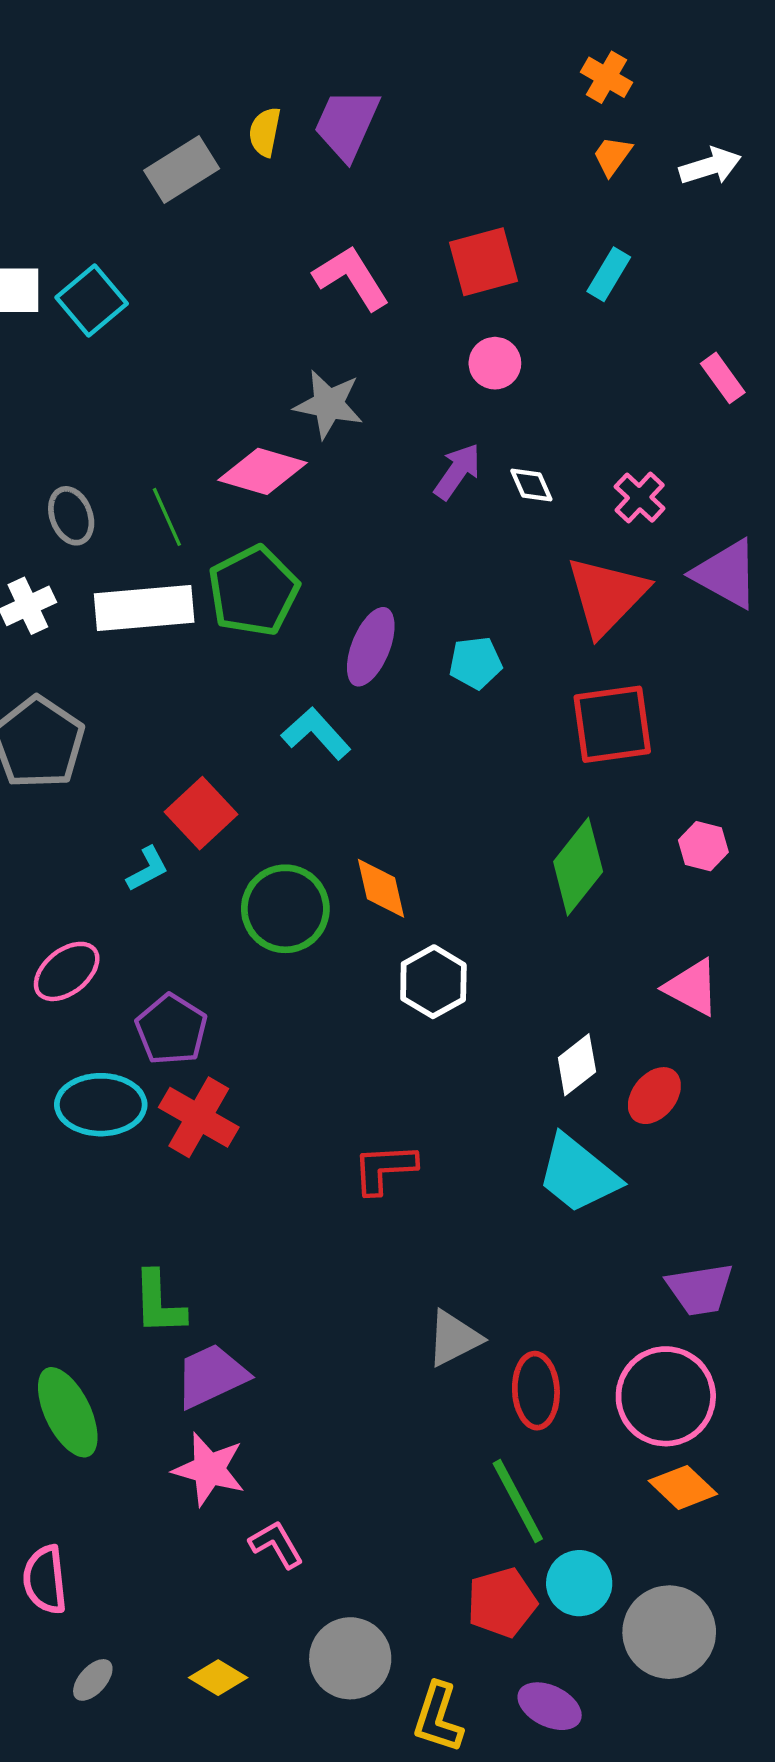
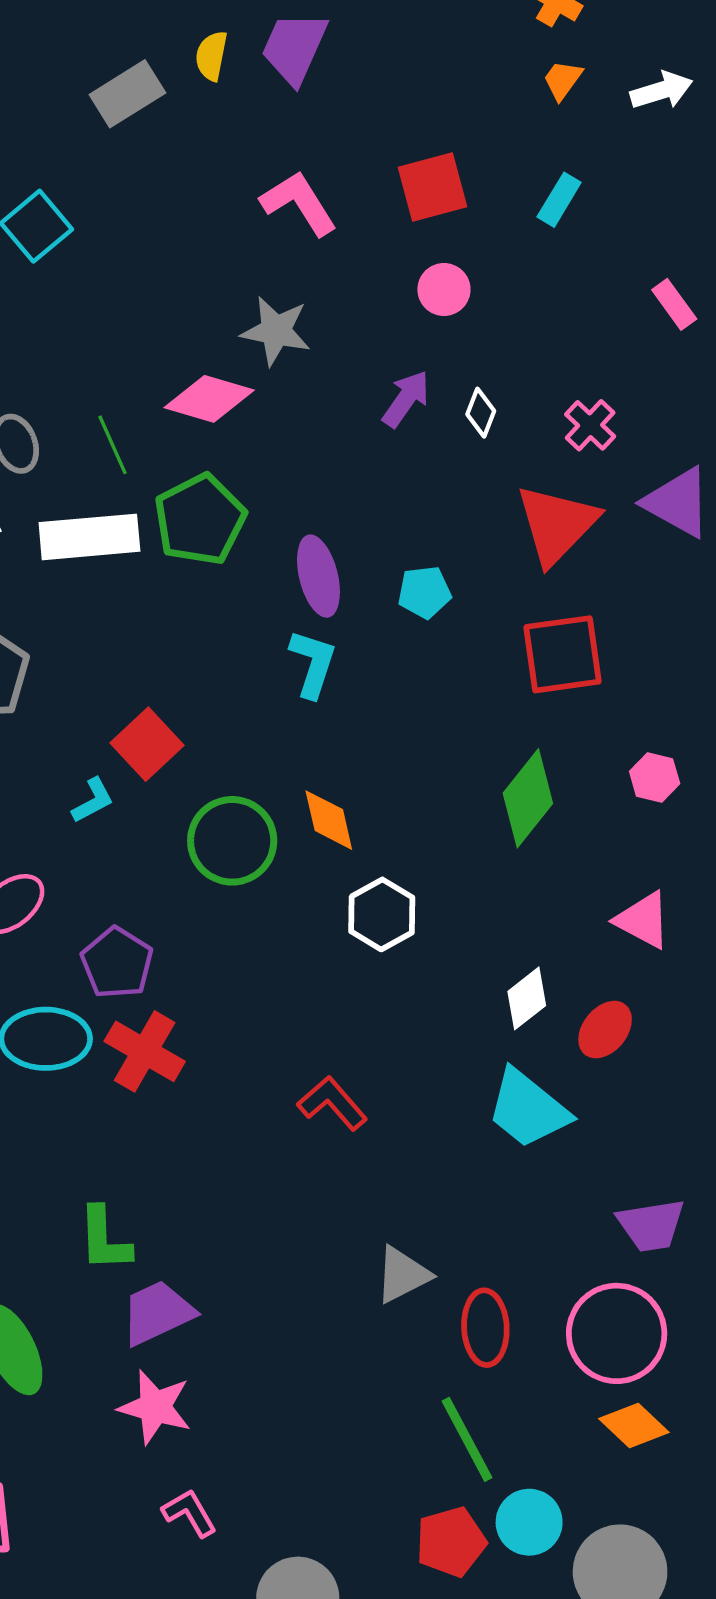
white diamond: (531, 485) -> (481, 413), turned 45
purple ellipse: (371, 647) -> (318, 576), turned -36
cyan L-shape: (316, 733) -> (313, 664), moved, turned 60
red L-shape: (384, 1168) -> (332, 1103), turned 52
pink L-shape: (276, 1544) -> (190, 1513), moved

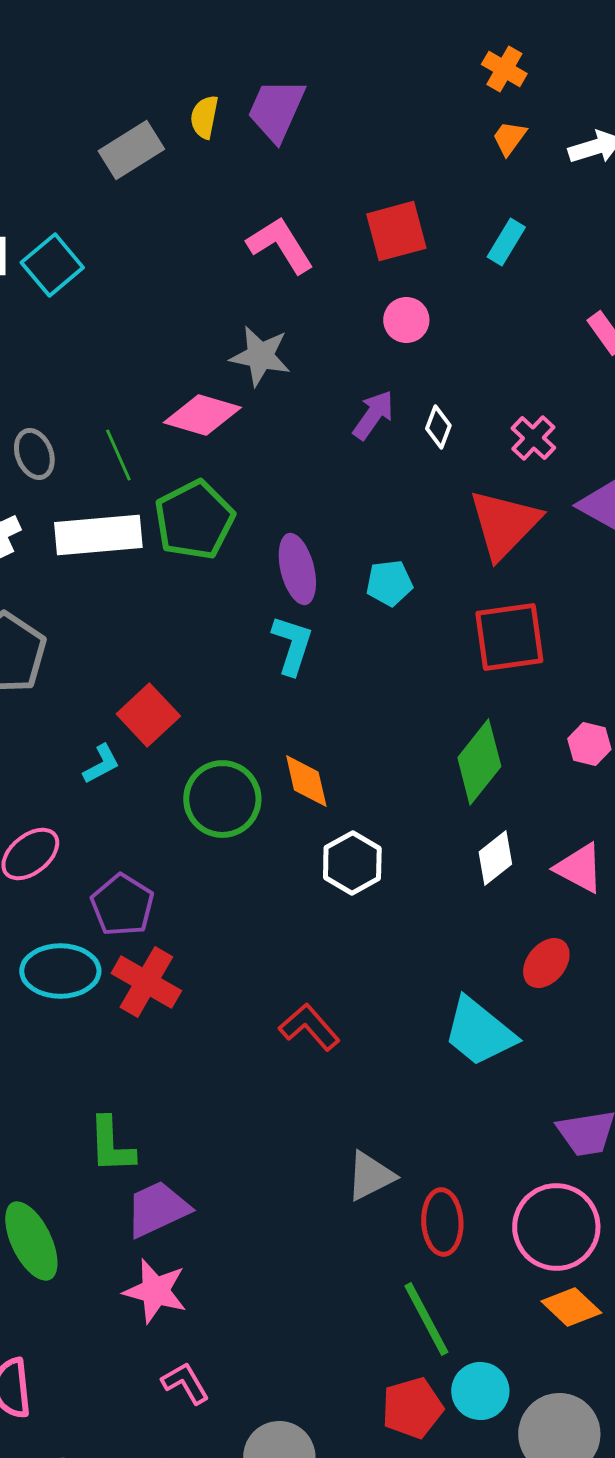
white diamond: (527, 998) -> (495, 858), moved

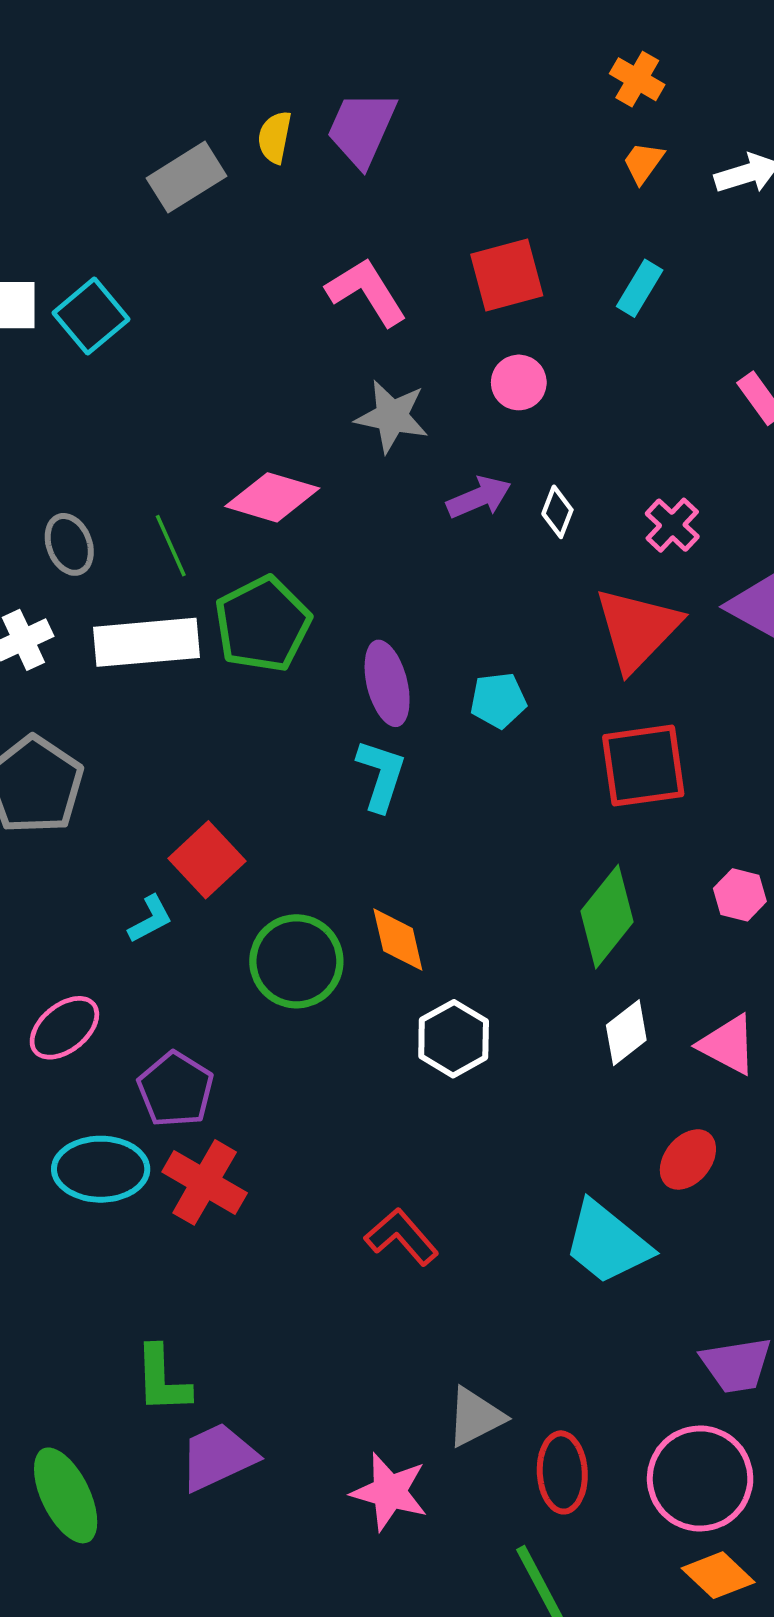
gray star: (260, 356) -> (392, 416), moved
purple arrow: (373, 415) -> (479, 497), turned 32
pink star: (155, 1291) -> (389, 1492), moved

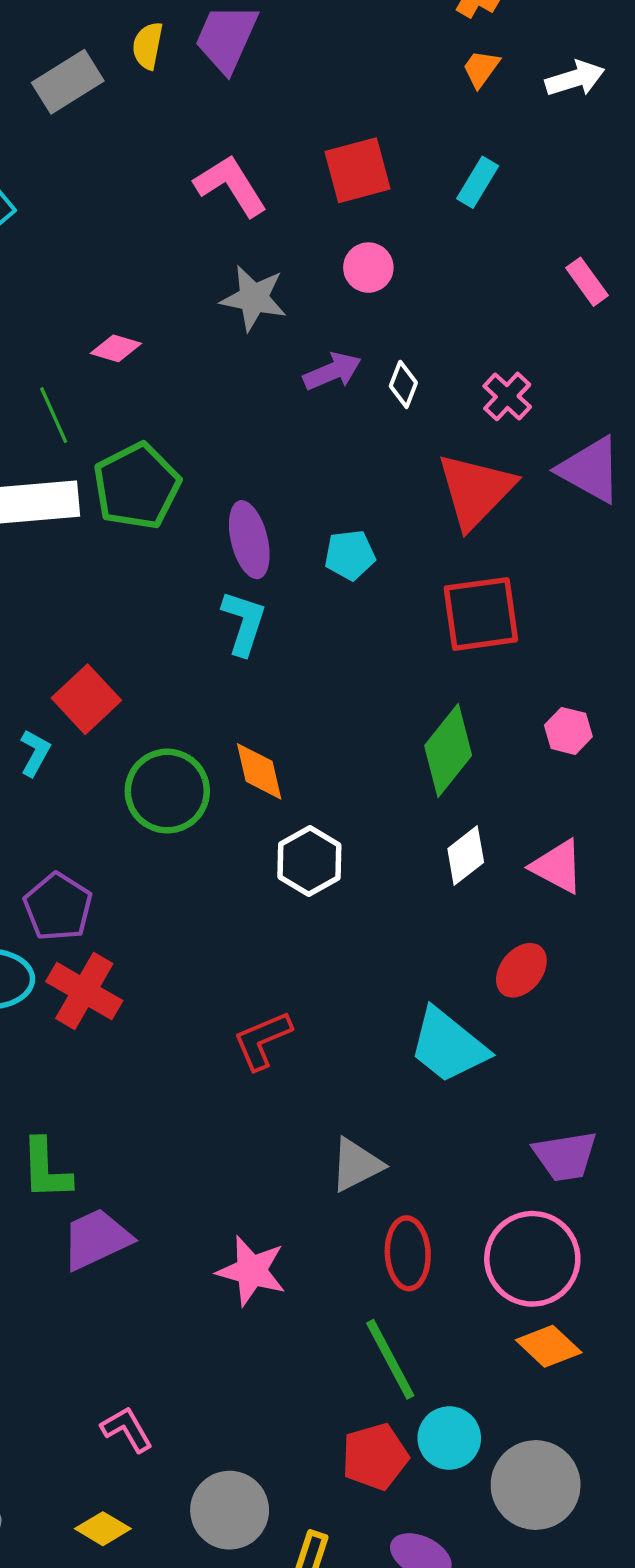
pink diamond: (272, 497) -> (116, 348), moved, size x0.6
cyan L-shape: (150, 919) -> (35, 753), turned -33
red L-shape: (402, 1237) -> (262, 1040), turned -72
gray triangle: (475, 1417) -> (356, 1165), moved

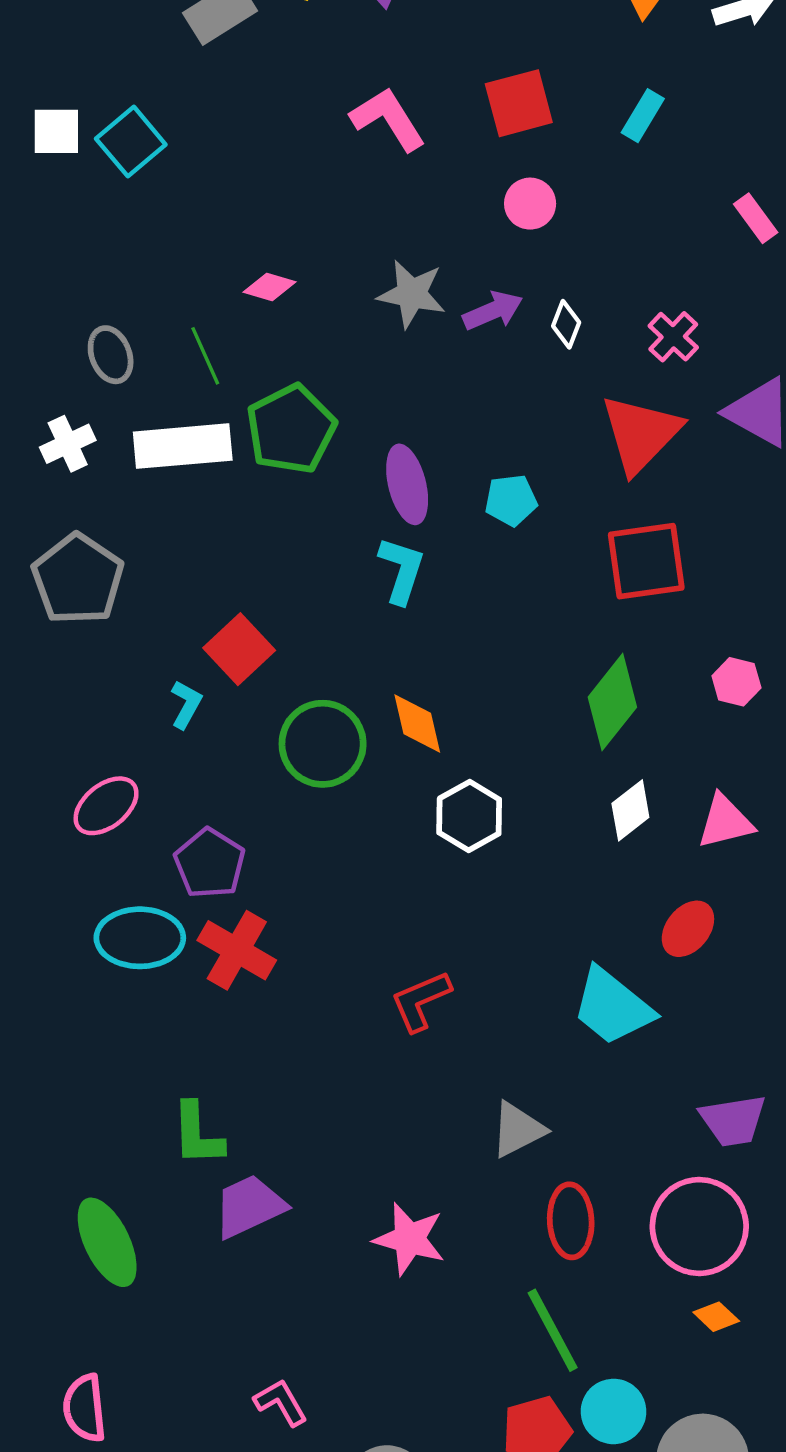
gray star: (254, 298) -> (412, 294), moved
pink triangle: (557, 866) -> (725, 822), turned -42
orange diamond: (549, 1346) -> (716, 1317), size x0.7

